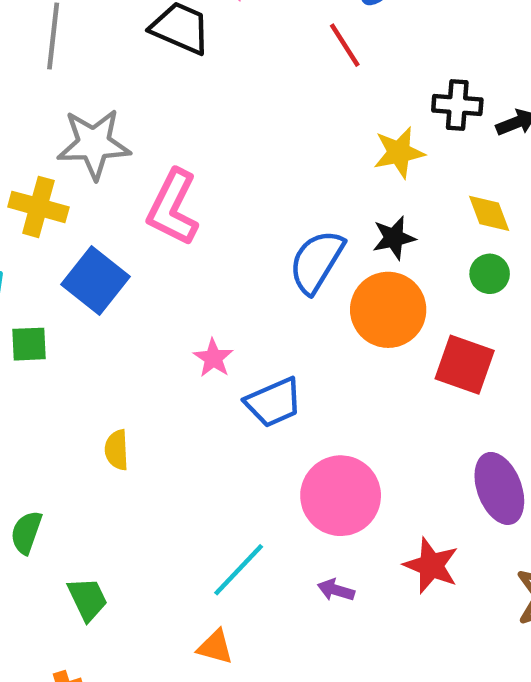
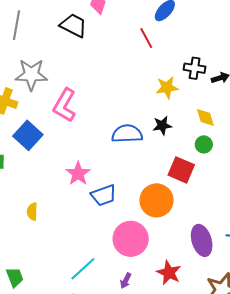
blue semicircle: (317, 262) -> (127, 134), turned 52
orange circle: (388, 310) -> (157, 200), moved
pink star: (213, 358) -> (78, 174), size x1.4
red square: (465, 365) -> (181, 170), moved
purple arrow: (336, 590) -> (126, 281), turned -84

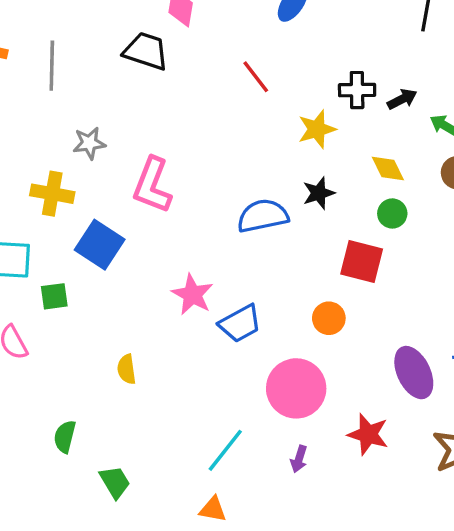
red line: (146, 38) -> (256, 77), moved
gray star: (31, 75) -> (89, 143), size x0.6
orange circle: (157, 200) -> (329, 318), size x0.6

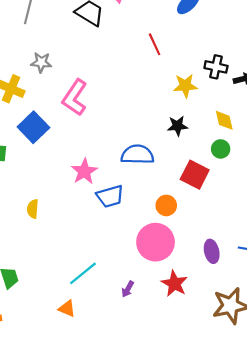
blue semicircle: (263, 216) -> (137, 155), moved
purple ellipse: (414, 373) -> (212, 251), size x0.7
pink circle: (296, 388) -> (156, 242), moved

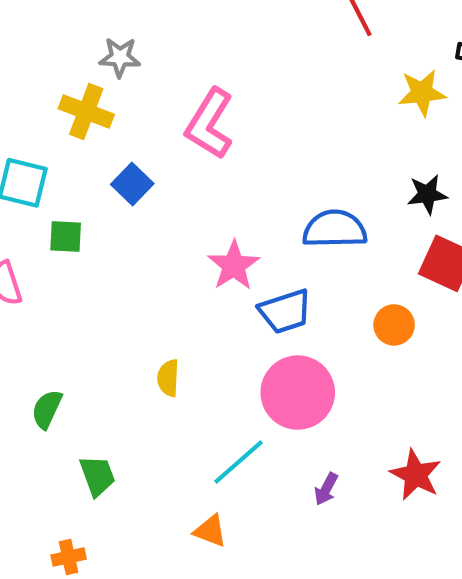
gray star: (41, 62) -> (120, 57), moved
black star: (178, 126) -> (427, 194), moved
blue square: (33, 127) -> (132, 184), size x0.7
yellow semicircle: (33, 209) -> (168, 378), moved
pink circle: (156, 242) -> (298, 393), moved

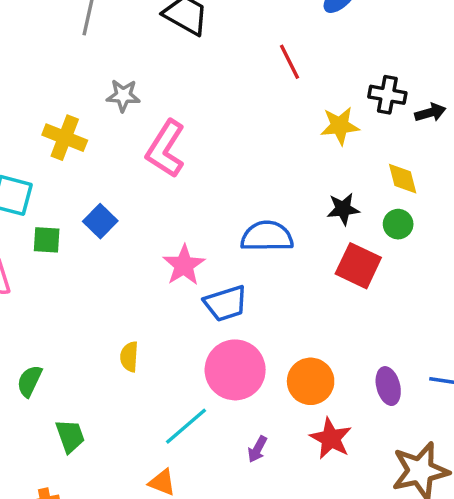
gray star: (120, 57) -> (123, 96), moved
blue square: (132, 184) -> (100, 221), moved
orange circle: (394, 325) -> (311, 381), moved, size x1.4

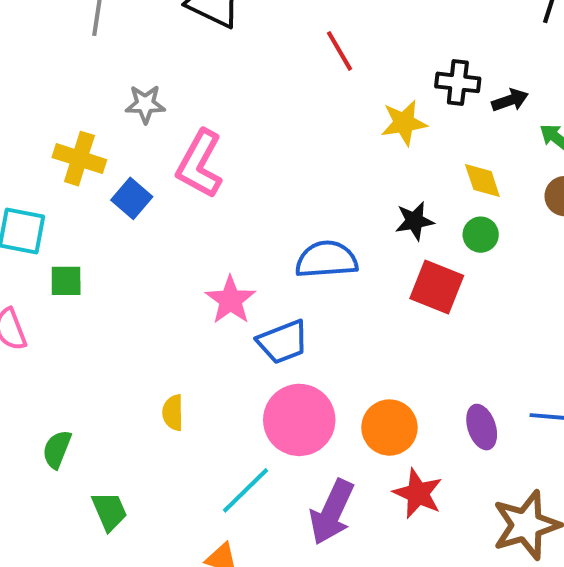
blue square: (100, 221) -> (132, 198), moved
purple arrow: (257, 449) -> (332, 512), size x2.0

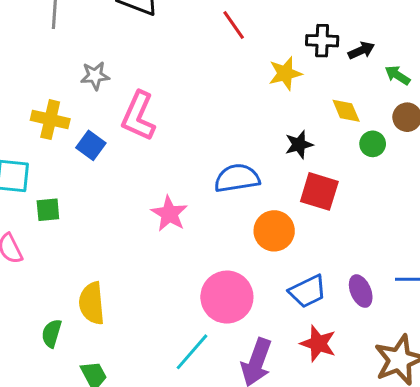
green circle: (481, 235) -> (373, 144), moved
blue trapezoid: (283, 342) -> (308, 291), moved
yellow semicircle: (173, 413) -> (92, 303), moved, size x1.6
orange circle: (389, 428) -> (274, 231), moved

